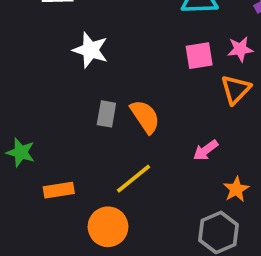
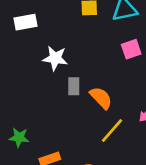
gray rectangle: (106, 114) -> (74, 86), moved
yellow line: (133, 179) -> (112, 131), moved

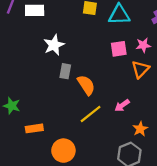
white star: (55, 58) -> (54, 45), turned 30

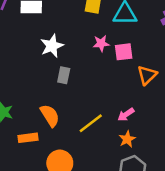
pink star: (143, 45) -> (101, 43), moved
orange semicircle: (86, 85) -> (50, 116), moved
orange star: (140, 129) -> (127, 139), moved

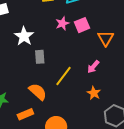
pink arrow: (126, 115) -> (93, 67), moved
yellow line: (91, 123) -> (63, 76), moved
orange star: (127, 139) -> (94, 93), moved

